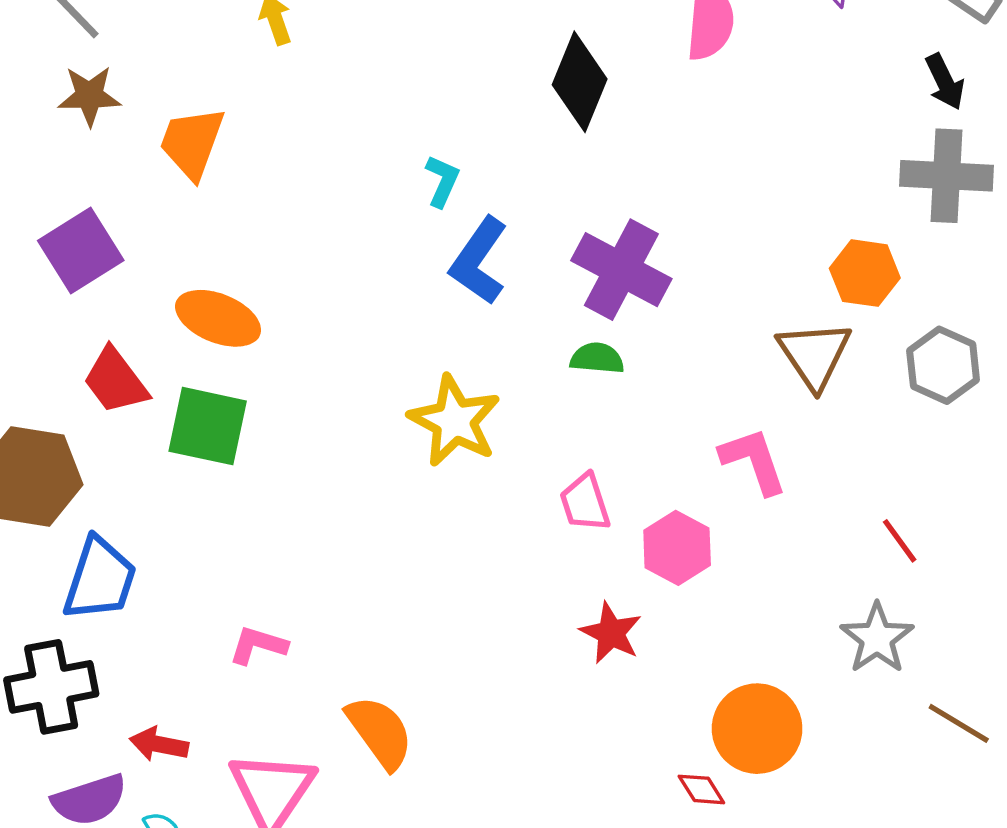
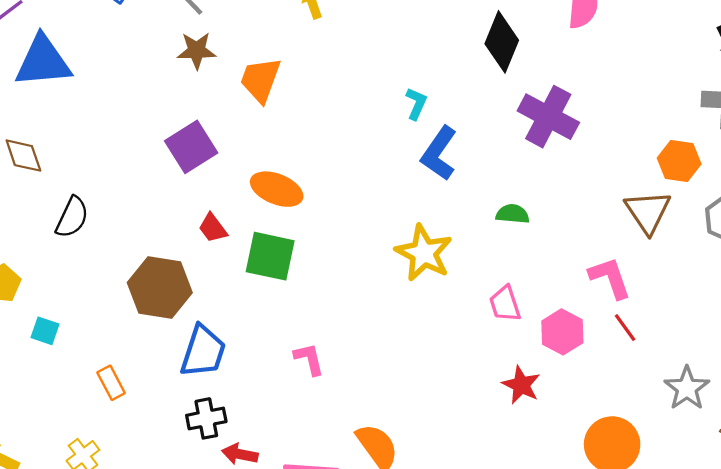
purple cross: (621, 270) -> (548, 117), moved
red trapezoid: (115, 381) -> (213, 228), size x0.7
red line: (900, 541) -> (625, 328), moved
pink L-shape: (258, 645) -> (309, 359), moved, turned 60
black cross: (51, 687) -> (206, 418), moved, size x0.7

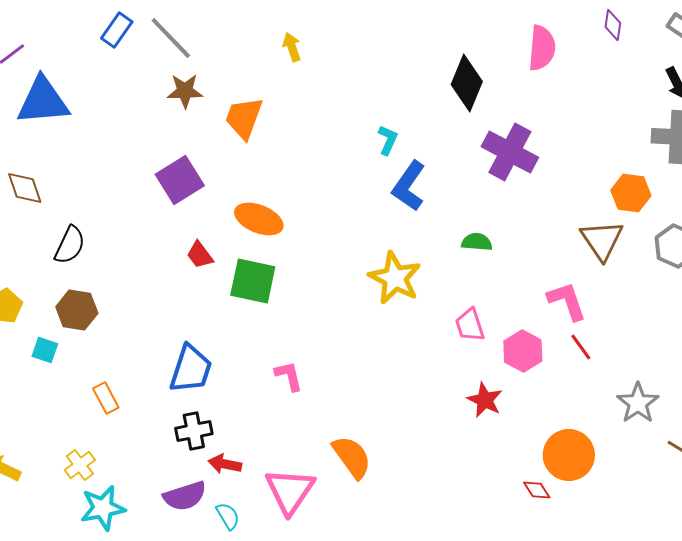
brown hexagon: (160, 288) -> (77, 310), moved, size x0.7

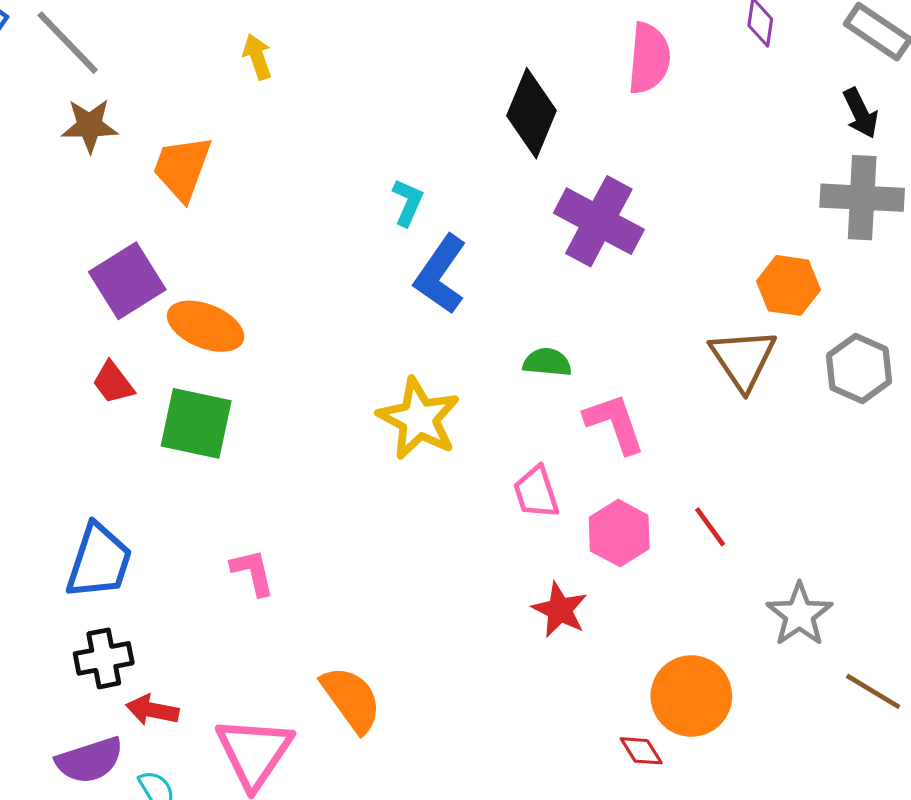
purple square: (180, 180) -> (127, 281), moved
pink L-shape: (567, 301) -> (615, 423), moved

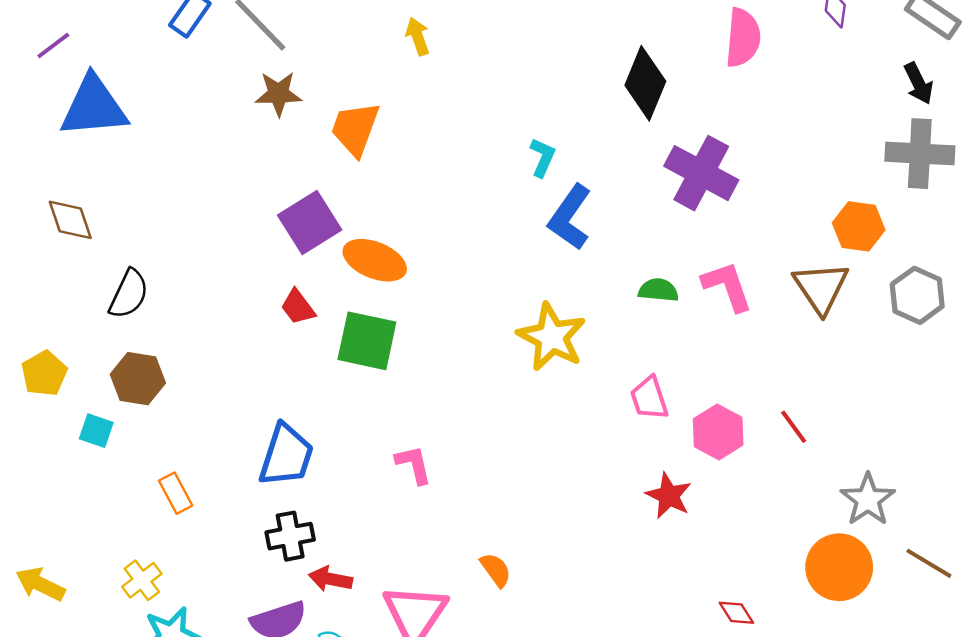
pink L-shape: (615, 423) -> (727, 286), moved
orange circle: (691, 696) -> (839, 567), moved
orange semicircle: (351, 699) -> (496, 570), size x0.6

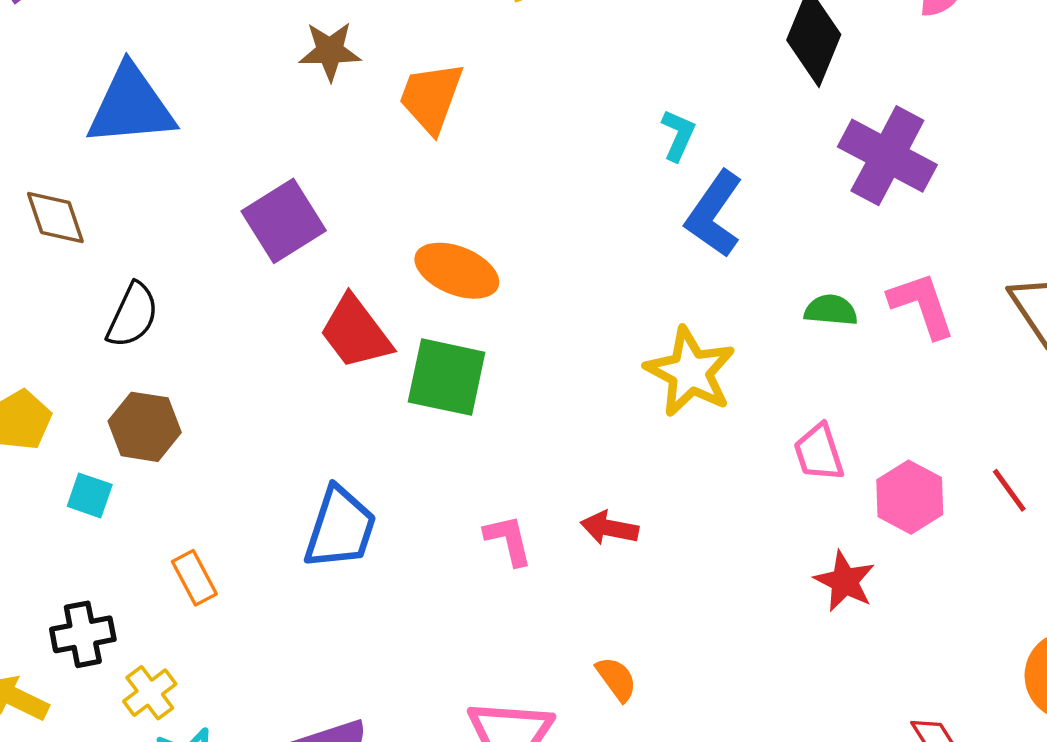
blue triangle: (94, 107) -> (131, 106), moved
purple square: (310, 222) -> (284, 221), moved
red trapezoid: (298, 307) -> (356, 332), size x1.6
black cross: (290, 536) -> (83, 634), moved
red arrow: (330, 579) -> (610, 528), moved

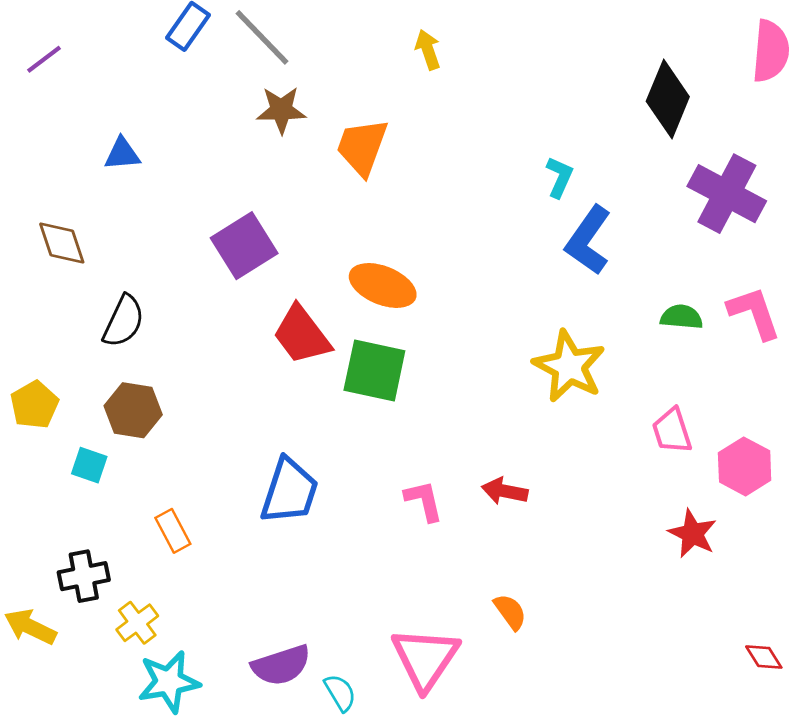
blue triangle: (131, 106) -> (122, 154), size x0.5

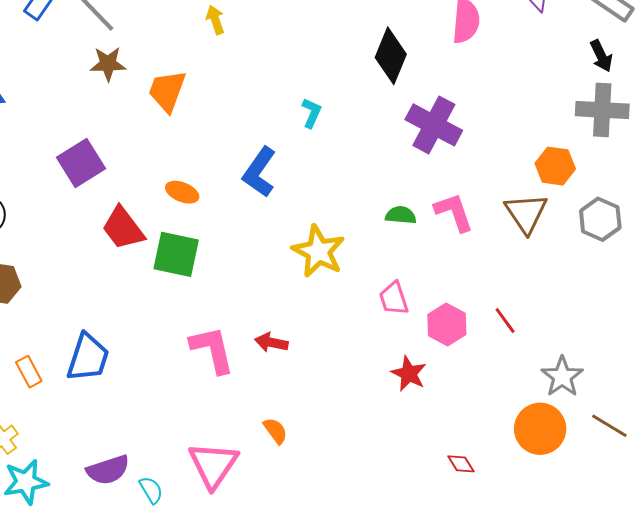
blue L-shape: (588, 240) -> (259, 172), moved
orange ellipse: (383, 285) -> (182, 192), size x0.7
blue trapezoid: (289, 491) -> (88, 358), moved
pink L-shape: (424, 501) -> (212, 350), size x1.6

